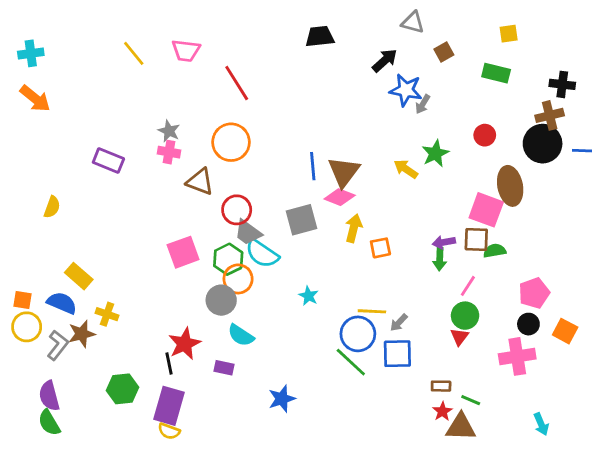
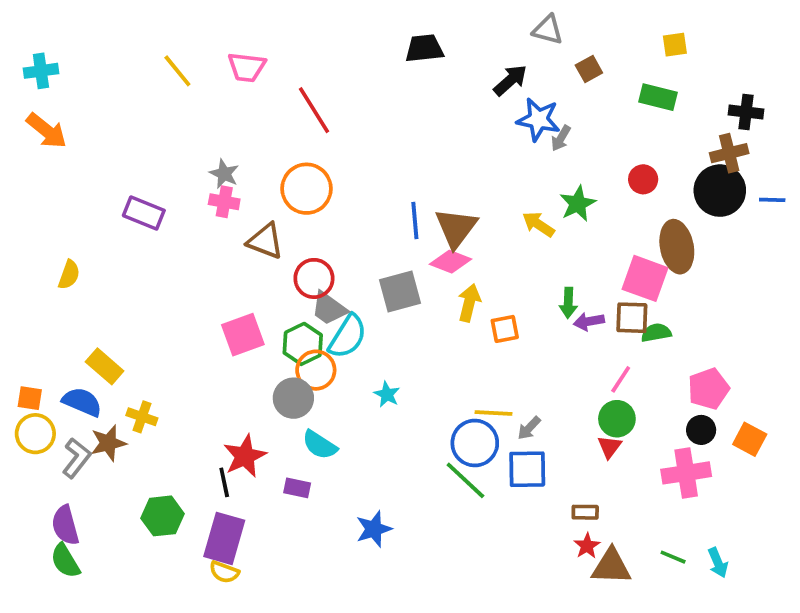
cyan semicircle: (262, 254) -> (348, 336), turned -92
green arrow: (440, 259) -> (568, 303), moved
cyan star: (309, 296) -> (387, 394), moved
green line: (471, 400) -> (673, 557), moved

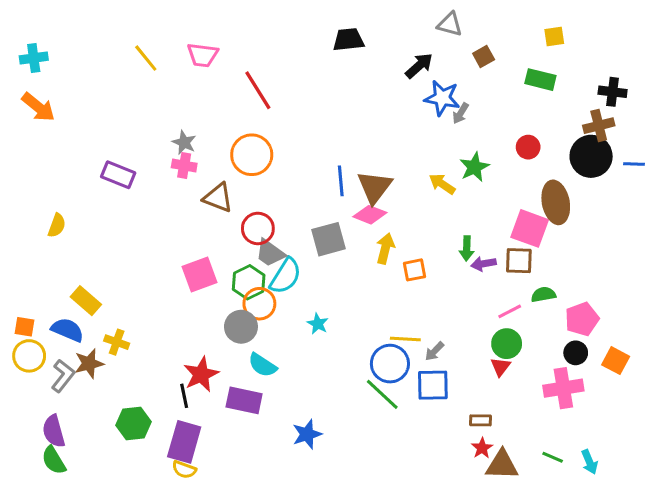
green semicircle: (656, 333) -> (543, 294), moved
pink line: (621, 379) -> (510, 311), turned 30
purple rectangle: (297, 488) -> (244, 400), size x1.6

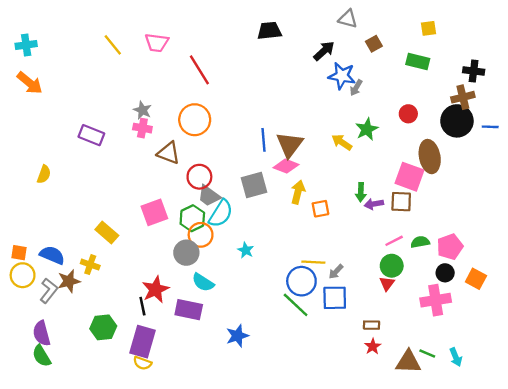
green semicircle: (543, 294) -> (420, 242), moved
yellow rectangle: (86, 301) -> (107, 232), moved
brown triangle: (502, 465) -> (408, 362), moved

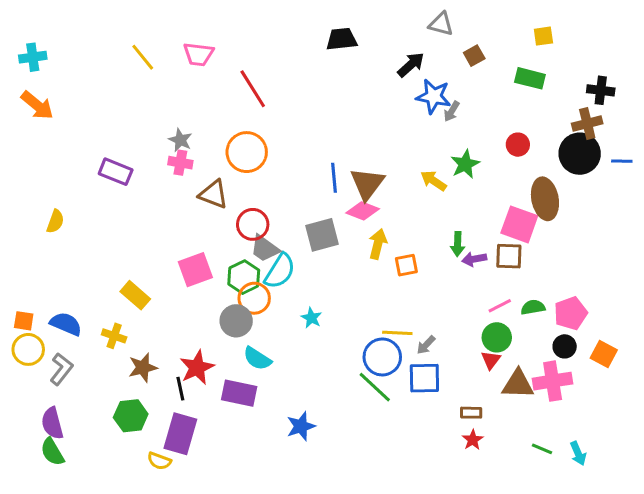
brown star: (69, 281) -> (143, 368), moved
brown triangle: (408, 362) -> (518, 384), moved
yellow semicircle: (142, 363) -> (159, 461), moved

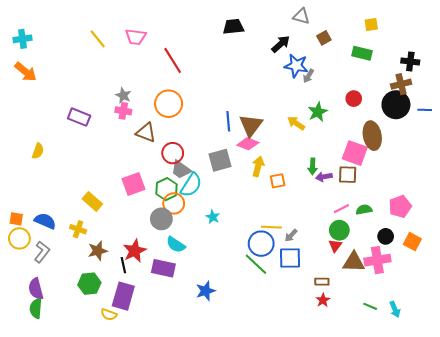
pink pentagon: (571, 313) -> (400, 207), moved
green semicircle: (52, 452) -> (36, 308), turned 36

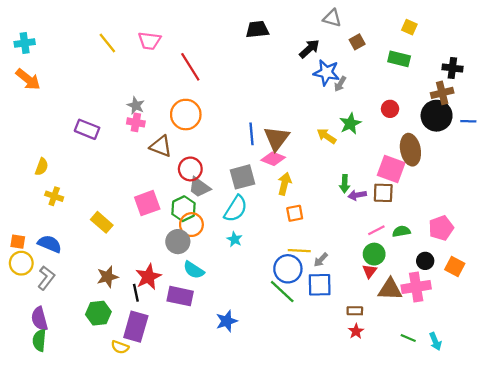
yellow square: (371, 24) -> (409, 27), turned 32
orange square: (278, 181) -> (295, 213), moved
cyan semicircle: (191, 185) -> (236, 209), moved
yellow cross: (78, 229) -> (54, 196), moved

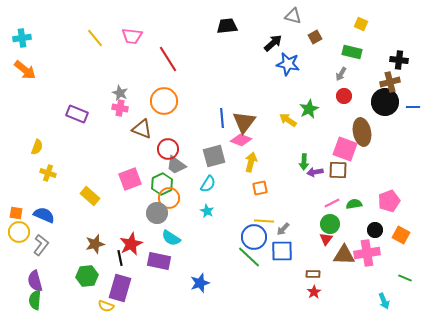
gray arrow: (340, 84) -> (341, 74), moved
cyan semicircle: (236, 209) -> (208, 184), size x0.7
green line: (408, 338) -> (405, 278), moved

